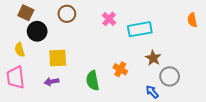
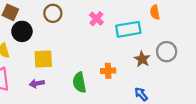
orange semicircle: (192, 20) -> (155, 12), moved
orange cross: (120, 69) -> (108, 71), turned -32
gray circle: (170, 76) -> (167, 52), moved

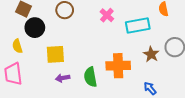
orange cross: (108, 71) -> (118, 66), size x1.6
purple arrow: (37, 84) -> (63, 78), moved

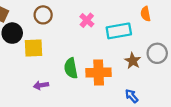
yellow square: (55, 54) -> (34, 48), moved
green semicircle: (90, 77) -> (71, 68), moved

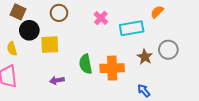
orange semicircle: (145, 14) -> (157, 12), turned 56

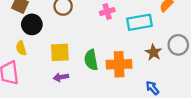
pink cross: (101, 18) -> (107, 12), turned 32
yellow square: (50, 45) -> (60, 52), moved
yellow semicircle: (12, 49) -> (21, 48), moved

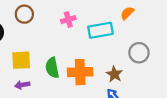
brown star: (153, 52) -> (114, 74), moved

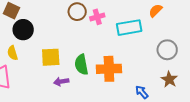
brown circle: (24, 14) -> (77, 12), moved
brown star: (114, 74) -> (169, 79), moved
purple arrow: (22, 85) -> (61, 82), moved

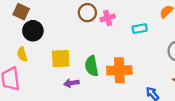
cyan rectangle: (129, 28) -> (140, 29), size x0.6

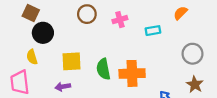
brown circle: (87, 13) -> (87, 14), moved
purple arrow: (71, 83) -> (63, 87), moved

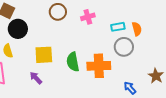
orange semicircle: (180, 13) -> (137, 29), moved, turned 120
gray circle: (193, 54) -> (124, 47), moved
purple arrow: (63, 87) -> (36, 78), turned 56

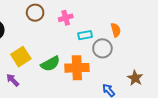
cyan rectangle: (118, 27) -> (85, 35), moved
yellow square: (44, 55) -> (21, 57), turned -30
green semicircle: (73, 62) -> (50, 64), turned -108

